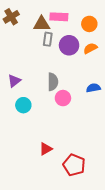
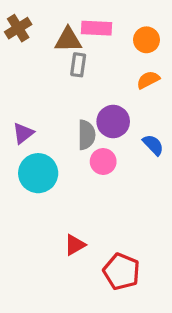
purple circle: (69, 45) -> (113, 121), moved
blue semicircle: (93, 88) -> (153, 145), turned 56
cyan circle: (23, 105) -> (38, 173), size x1.5

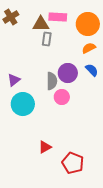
orange circle: (146, 40) -> (88, 24), size x1.5
blue semicircle: (153, 145) -> (92, 70), moved

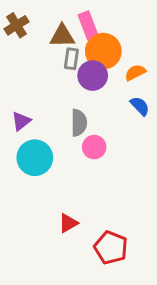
pink rectangle: (58, 17) -> (88, 25), turned 66
orange circle: (88, 24) -> (103, 51), moved
purple circle: (68, 73) -> (93, 76), moved

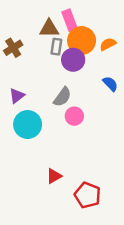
brown cross: (17, 25) -> (13, 48), moved
orange semicircle: (135, 72) -> (108, 44), moved
gray semicircle: (79, 123) -> (62, 97), turned 36

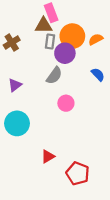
pink rectangle: (70, 20) -> (51, 13), moved
gray semicircle: (62, 97) -> (54, 76), moved
cyan circle: (28, 124) -> (17, 123), moved

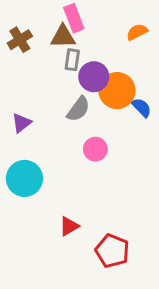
orange circle: (72, 36) -> (117, 91), moved
orange semicircle: (96, 39) -> (137, 32), moved
brown cross: (12, 43) -> (20, 40), moved

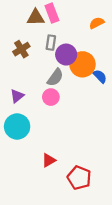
brown triangle: (63, 37) -> (36, 17), moved
brown cross: (20, 40) -> (21, 49), moved
purple triangle: (21, 123) -> (17, 96), moved
pink circle: (95, 149) -> (51, 97), moved

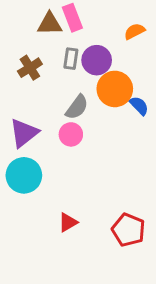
purple circle: (66, 55) -> (97, 60), moved
purple triangle: (17, 96) -> (24, 133), size x1.5
red pentagon: (79, 178) -> (128, 230), moved

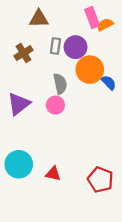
pink rectangle: (72, 18) -> (92, 18), moved
gray semicircle: (77, 107) -> (60, 84), turned -48
cyan circle: (24, 175) -> (19, 164), moved
red triangle: (68, 222) -> (53, 174), turned 42

